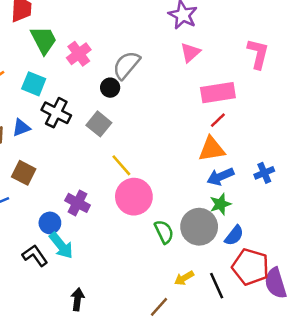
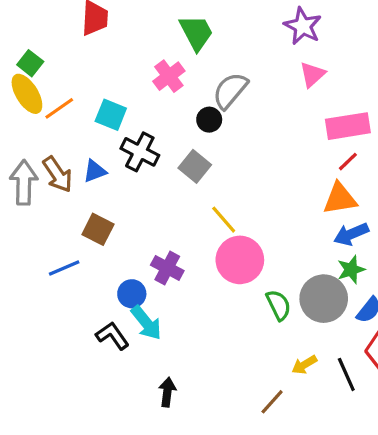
green trapezoid: (44, 40) -> (196, 33), moved

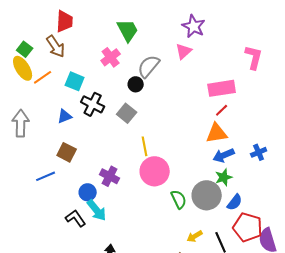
pink triangle: (312, 74) -> (184, 51), moved
brown arrow: (58, 174) -> (56, 46), moved
yellow line: (224, 220) -> (145, 146), turned 30

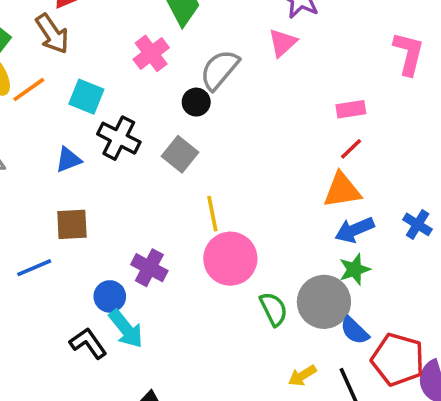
pink rectangle: (222, 88) -> (351, 109), size x0.6
brown square: (67, 152) -> (72, 224), turned -30
blue cross: (259, 152) -> (418, 224), turned -35
blue semicircle: (235, 202) -> (355, 331), moved, turned 96

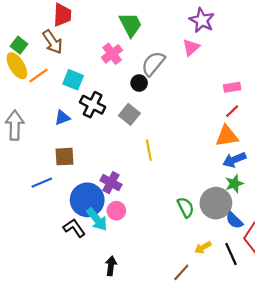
pink circle: (230, 259) -> (116, 211), moved, size x0.6
blue circle: (110, 296) -> (87, 200), size x1.8

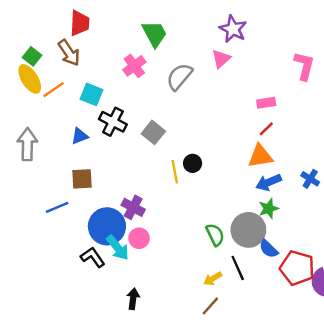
black circle: (139, 83) -> (193, 163), moved
yellow arrow: (203, 247) -> (213, 279), moved
black line: (231, 254) -> (238, 268), moved

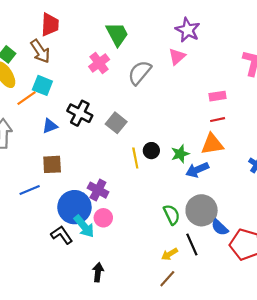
orange line: (53, 90) -> (26, 98), moved
cyan square: (92, 94) -> (42, 85), moved
red line: (266, 129) -> (218, 120), turned 32
blue arrow: (269, 182) -> (197, 170), moved
green star: (269, 209) -> (180, 154), moved

